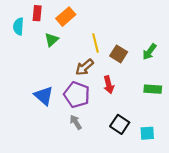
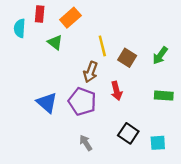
green triangle: (51, 40) -> (55, 42), turned -40
brown arrow: (84, 67) -> (90, 72), turned -30
gray arrow: (76, 122) -> (86, 143), moved

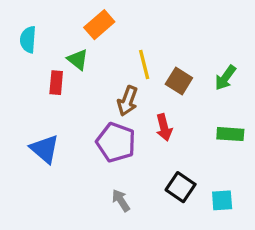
red rectangle: (40, 14) -> (56, 83), moved
blue triangle: (47, 103) -> (45, 149), moved

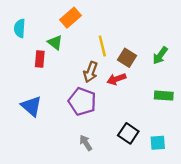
red arrow: (164, 127) -> (116, 79), moved, turned 84

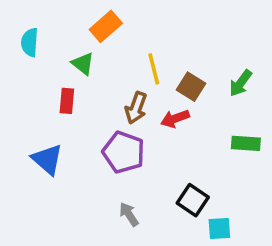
red rectangle: (40, 59) -> (67, 101), moved
cyan square: (158, 143) -> (219, 228), moved

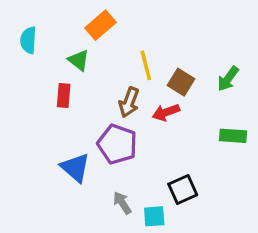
blue triangle: (47, 159) -> (75, 168), moved
black square: (193, 200) -> (183, 189), turned 32
cyan square: (219, 228) -> (154, 216), moved

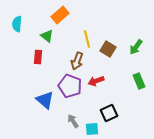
red arrow: (166, 112) -> (96, 81), moved
green rectangle: (233, 136) -> (139, 81), turned 63

